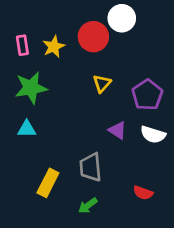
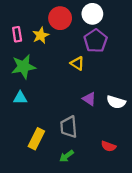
red circle: (93, 37) -> (60, 18), moved
yellow triangle: (102, 83) -> (77, 63), turned -40
purple pentagon: (147, 95) -> (96, 41), moved

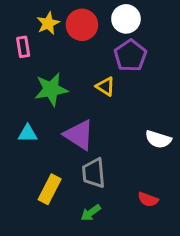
yellow star: (41, 35) -> (48, 23), moved
green star: (23, 67) -> (51, 89), moved
purple triangle: (89, 99) -> (79, 135), moved, size x1.6

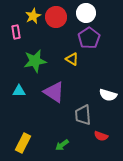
gray trapezoid: (94, 173) -> (83, 115), moved
yellow rectangle: (50, 189) -> (23, 143), moved

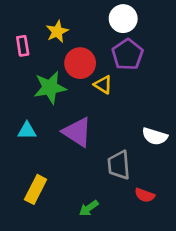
yellow star: (33, 16) -> (57, 32), moved
red circle: (56, 17) -> (80, 63), moved
yellow rectangle: (23, 143) -> (36, 189), moved

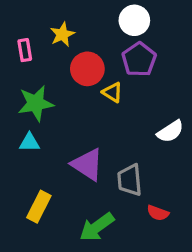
green star: (50, 88) -> (36, 103), moved
purple triangle: (77, 132) -> (87, 164), moved
white semicircle: (155, 136) -> (170, 131), moved, turned -50
green arrow: (89, 208) -> (97, 227), size x1.6

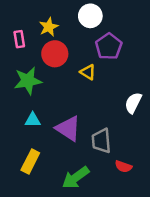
white circle: (134, 20) -> (90, 16), moved
red circle: (87, 69) -> (55, 54), moved
white semicircle: (170, 131) -> (133, 103), turned 150
cyan triangle: (29, 142) -> (33, 120), moved

